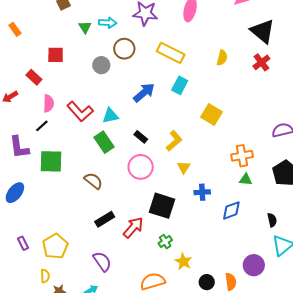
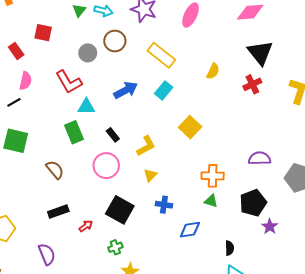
red L-shape: (80, 112) -> (69, 82), moved
red arrow: (133, 227) -> (86, 226), size x0.6

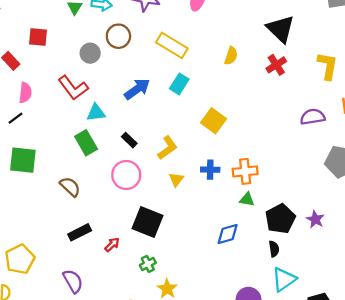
purple semicircle: (260, 158) -> (313, 117), moved
black pentagon: (253, 203) -> (280, 219), moved
blue cross: (164, 205) -> (210, 170), moved

